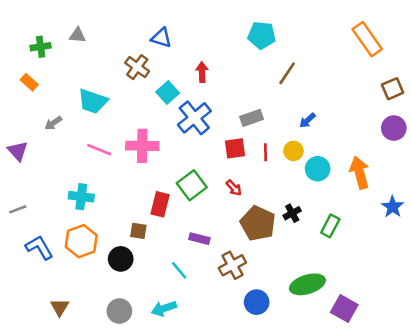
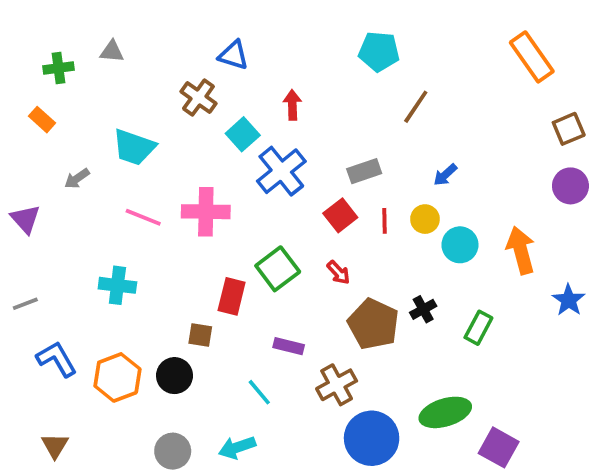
red square: (235, 148) -> (340, 215), turned -30
orange hexagon: (81, 241) -> (117, 377), moved
blue circle: (257, 302) -> (372, 438), size x1.5
brown triangle: (60, 307) -> (55, 446), moved

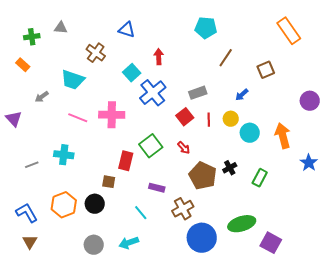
brown cross: (198, 97) -> (96, 53), moved
brown square: (569, 129) -> (266, 70), moved
gray line: (25, 304) -> (32, 165), moved
blue L-shape: (57, 359) -> (27, 213), moved

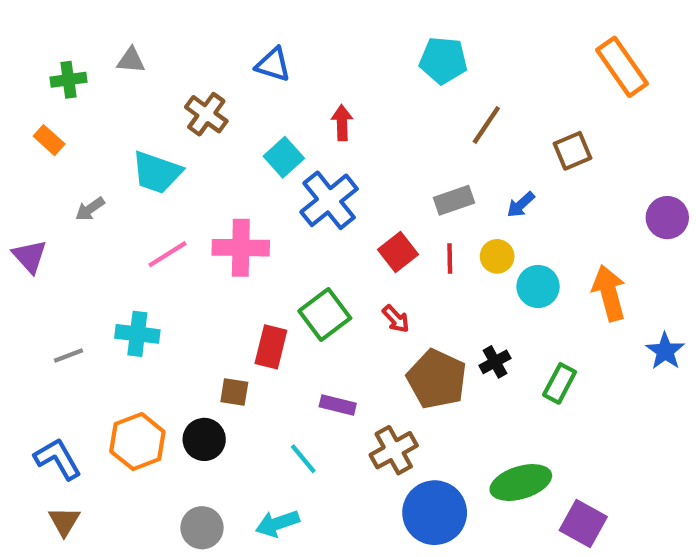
gray rectangle: (198, 93) -> (454, 200), moved
pink line: (78, 118) -> (168, 254), turned -54

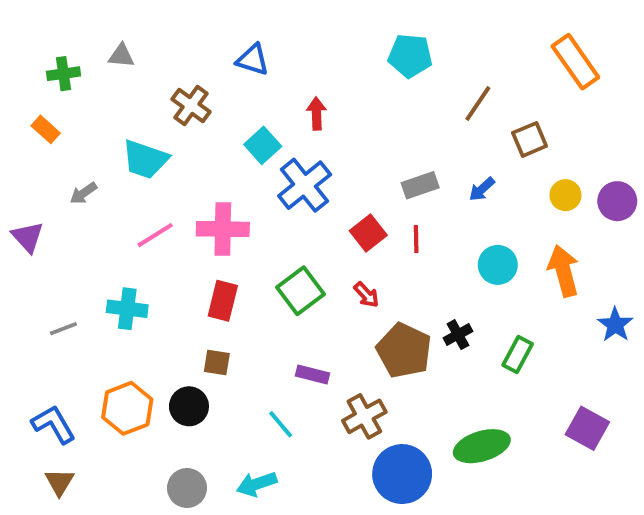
brown line: (486, 125) -> (478, 104), moved
yellow circle: (497, 256) -> (565, 195), moved
red rectangle: (271, 347) -> (223, 301), moved
purple square: (583, 523) -> (587, 428), moved

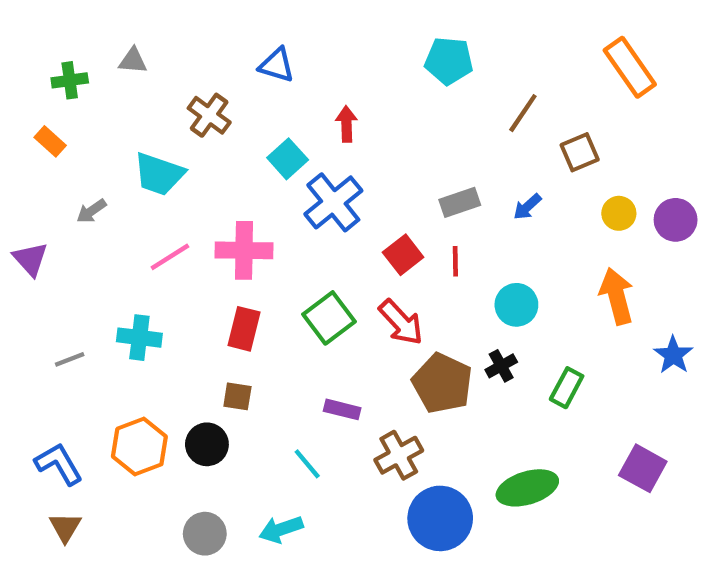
cyan circle: (498, 265) -> (516, 305), moved
red arrow: (366, 295) -> (401, 322), size x1.6

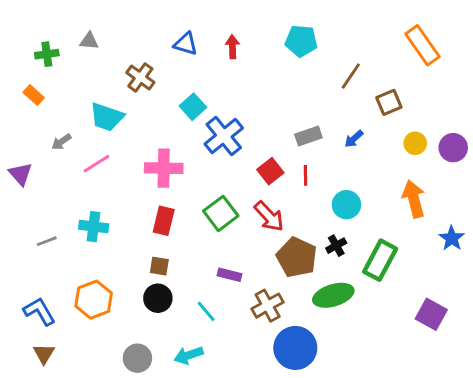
red arrow: (346, 124) -> (232, 47), moved
pink line: (170, 257) -> (96, 164), moved
green rectangle: (567, 388) -> (380, 260), size x1.5
black circle: (207, 444) -> (158, 298), moved
green ellipse: (527, 488) -> (333, 295), moved

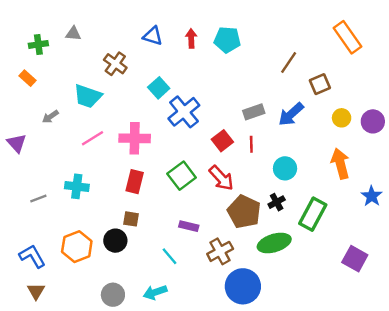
cyan pentagon: (301, 41) -> (227, 40), moved
blue arrow: (354, 139) -> (291, 114), size x1.6
pink line: (96, 164) -> (92, 138), moved
black circle: (158, 298) -> (115, 241), moved

